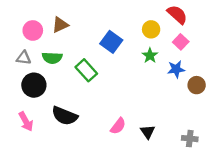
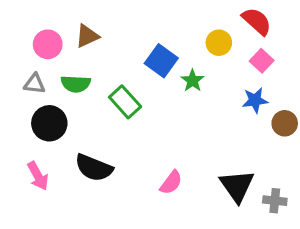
green star: (150, 56) -> (193, 81), moved
black triangle: (148, 132) -> (237, 186), moved, size x1.6

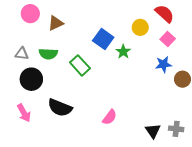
pink circle: (48, 44) -> (30, 14), moved
black triangle: (237, 186) -> (153, 131), moved, size x0.7

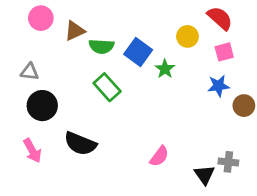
pink square: (168, 39) -> (224, 52), turned 32
green semicircle: (48, 54) -> (101, 46), moved
pink semicircle: (110, 117) -> (159, 156), moved
gray cross: (176, 129) -> (228, 162), moved

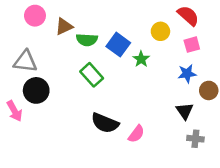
gray triangle: (30, 72) -> (25, 61), size x1.5
black semicircle: (80, 144) -> (105, 123), moved
pink arrow: (32, 151) -> (14, 111), moved
black triangle: (204, 175) -> (185, 111), moved

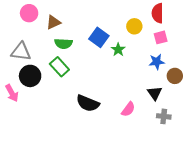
red semicircle: (188, 16) -> (158, 13), turned -132
green semicircle: (87, 40) -> (63, 44), moved
green rectangle: (92, 75) -> (59, 67), moved
pink semicircle: (136, 134) -> (128, 109), moved

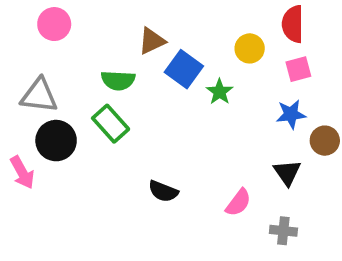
brown triangle: (53, 22) -> (152, 41), moved
black semicircle: (88, 103) -> (163, 191), size x0.7
gray cross: (164, 116) -> (283, 231), moved

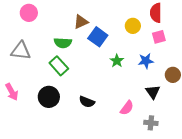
green star: (220, 92) -> (117, 61), moved
blue star: (291, 114) -> (146, 61), moved
black circle: (56, 141) -> (49, 97), moved

